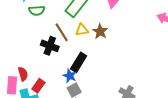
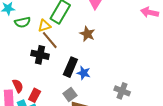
yellow triangle: (82, 30) -> (44, 26), moved
blue star: (70, 76) -> (84, 73), moved

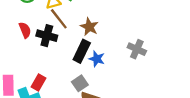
brown star: (87, 34) -> (89, 27), moved
red semicircle: (18, 86) -> (25, 30), moved
gray cross: (122, 91) -> (137, 49), moved

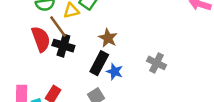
brown line: (59, 19) -> (58, 27), moved
red semicircle: (25, 30) -> (41, 39), size x1.5

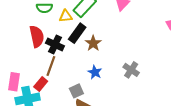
brown line: (58, 27) -> (51, 66), moved, turned 48
black rectangle: (99, 63) -> (77, 33), moved

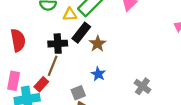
red semicircle: (37, 36) -> (18, 40), moved
black cross: (55, 45) -> (58, 44), turned -30
gray cross: (131, 70) -> (142, 86), moved

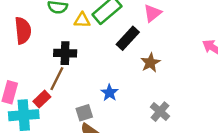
black rectangle: (81, 33) -> (128, 38), moved
red semicircle: (18, 40) -> (23, 31), moved
brown star: (98, 44) -> (150, 63), moved

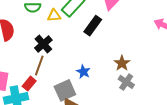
black cross: (65, 53) -> (43, 44), turned -36
brown star: (150, 63) -> (122, 63), moved
gray square: (84, 113) -> (65, 90), size x1.5

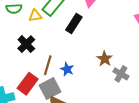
brown line: (39, 65) -> (48, 65), moved
gray cross: (126, 82) -> (121, 74), moved
red rectangle: (29, 84) -> (28, 84), moved, size x1.5

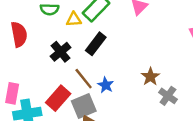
black rectangle: (74, 23) -> (96, 44), moved
brown line: (48, 65) -> (84, 79), turned -60

